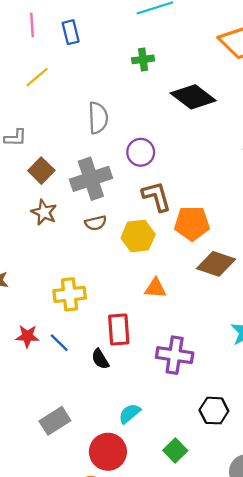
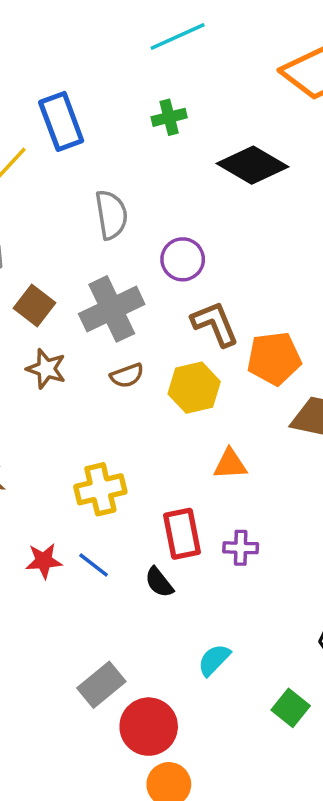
blue rectangle: (71, 32) -> (61, 121), moved, size x1.5
purple cross: (175, 355) -> (241, 548), moved, size x0.6
red circle: (108, 452) -> (149, 727), moved

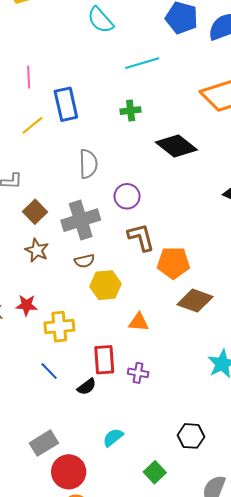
yellow hexagon: (194, 388) -> (105, 285), moved
red star: (44, 561) -> (26, 305), moved
black semicircle: (159, 582) -> (87, 387), turned -96

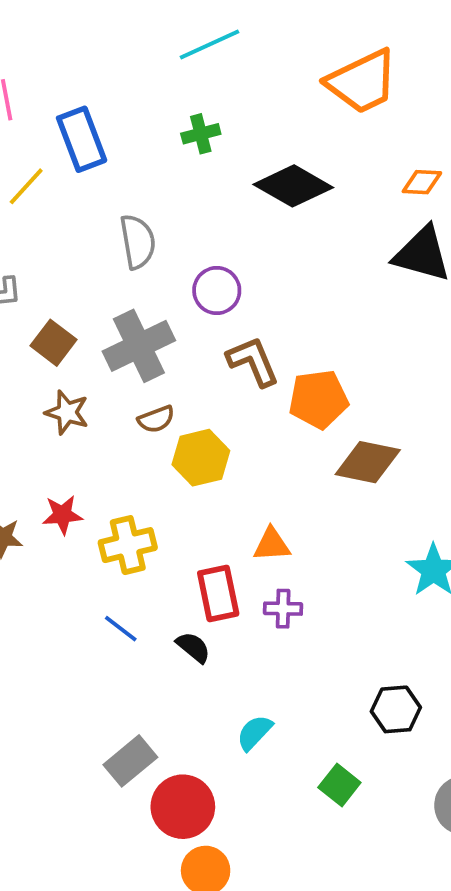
orange triangle: (139, 322) -> (272, 545), moved
black semicircle: (87, 387) -> (193, 647), turned -96

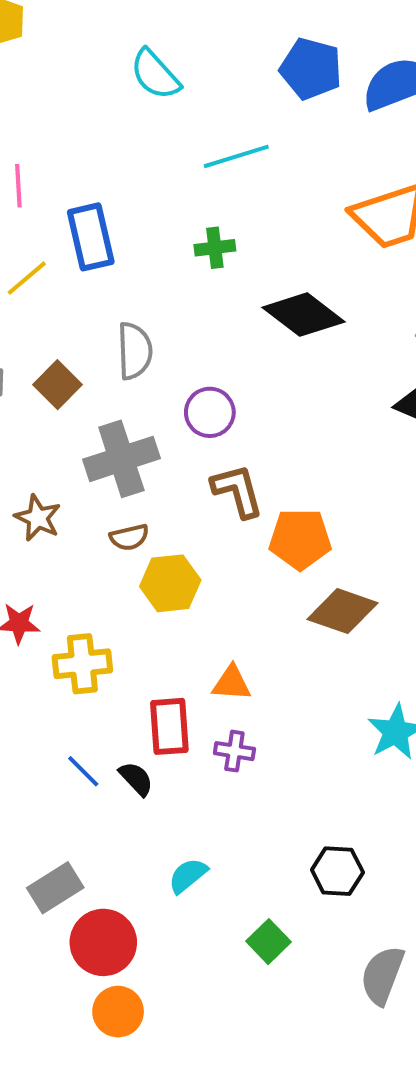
brown square: (54, 343) -> (58, 385), moved
blue line: (121, 629) -> (83, 771), moved

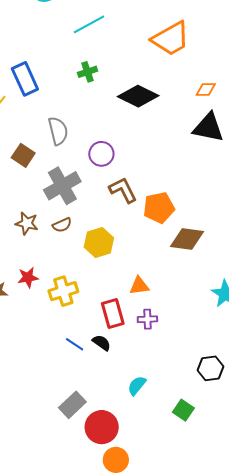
brown semicircle: (129, 537) -> (62, 225), moved

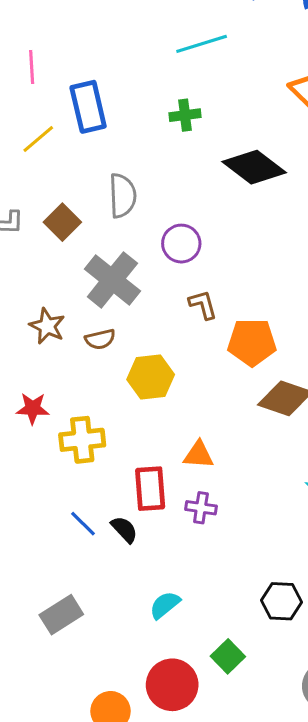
gray cross: (62, 186) -> (112, 280), turned -33
brown L-shape: (123, 190) -> (203, 305), size x0.7
red circle: (102, 427) -> (172, 685), moved

